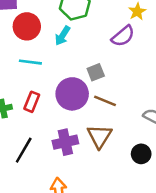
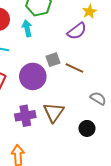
cyan arrow: (62, 36) -> (27, 28), turned 133
brown line: (105, 101) -> (74, 68), moved

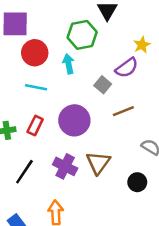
gray square: (53, 60) -> (103, 85), moved, turned -32
brown line: (74, 68) -> (123, 111), turned -48
purple cross: (25, 116) -> (65, 166), turned 36

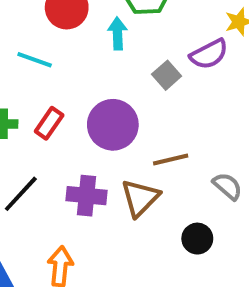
cyan line: (36, 87) -> (35, 60), moved
brown line: (123, 111) -> (171, 160), moved
purple cross: (65, 166) -> (87, 196), turned -30

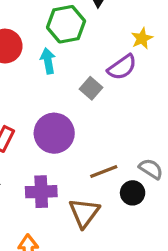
brown line: (171, 160) -> (104, 171), moved
brown triangle: (140, 198) -> (84, 213), moved
black circle: (197, 239) -> (133, 193), moved

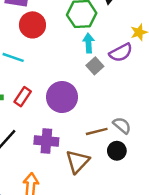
cyan arrow: (48, 61) -> (89, 43), moved
gray semicircle: (151, 169) -> (122, 125), moved

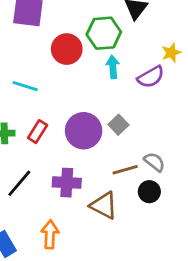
red circle: (32, 25) -> (67, 49), moved
gray square: (95, 66) -> (118, 125), moved
brown triangle: (78, 161) -> (104, 205), turned -45

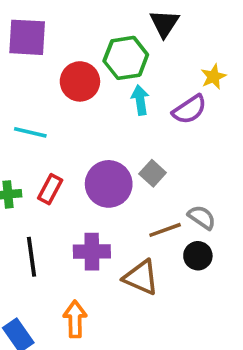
black line: (19, 183) -> (31, 257), turned -44

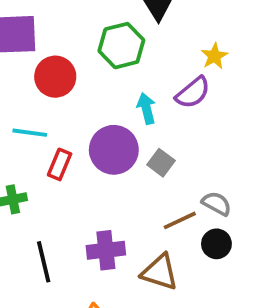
red circle: (80, 81) -> (55, 77), moved
cyan arrow: (140, 100) -> (146, 108), moved
purple circle: (109, 184) -> (114, 150), moved
red rectangle: (50, 189) -> (60, 164), moved

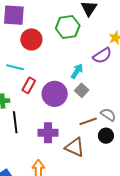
cyan arrow: (146, 108) -> (77, 71), moved, turned 42
purple circle: (114, 150) -> (55, 94), moved
black line: (44, 262) -> (15, 122), moved

